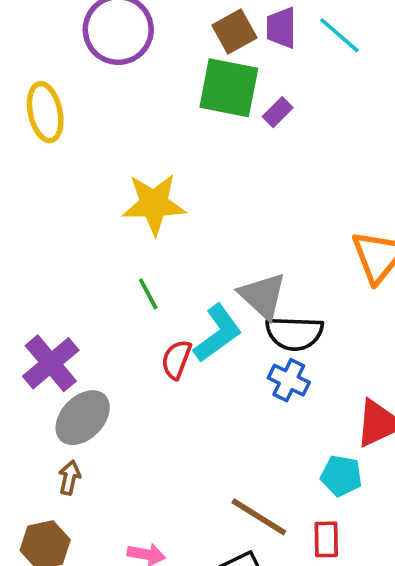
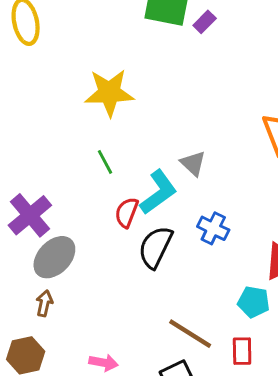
gray triangle: (263, 296) -> (193, 163), size x0.7
black semicircle: (294, 333) -> (155, 247), moved, turned 114

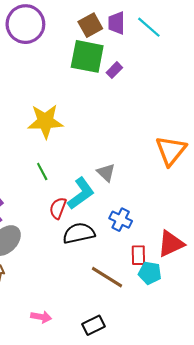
black semicircle: (155, 247) -> (79, 233), turned 52
brown line: (190, 334) -> (107, 277), moved
red rectangle: (242, 351) -> (138, 255), moved

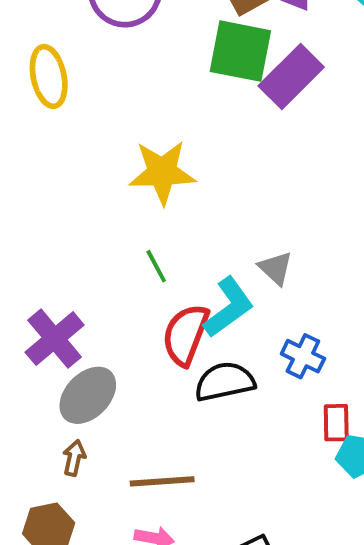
purple rectangle: (114, 70) -> (291, 76), size x2.0
red semicircle: (58, 208) -> (186, 335), size x1.5
brown line: (107, 277) -> (162, 481), moved, turned -36

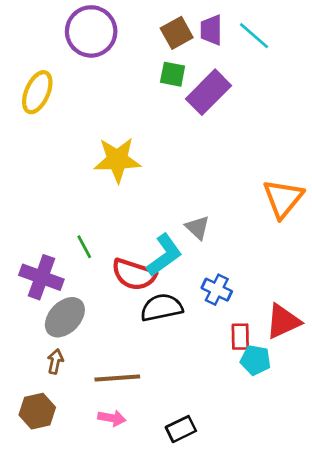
green square: (240, 51) -> (173, 74), size x0.6
yellow ellipse: (49, 76) -> (37, 92), turned 36
green line: (156, 266) -> (84, 247), moved
red semicircle: (186, 335) -> (134, 274), turned -93
purple cross: (55, 339) -> (41, 277), turned -30

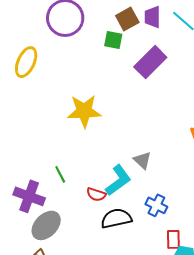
green square: (173, 74) -> (113, 40), moved
red semicircle: (134, 274) -> (96, 194), size x0.6

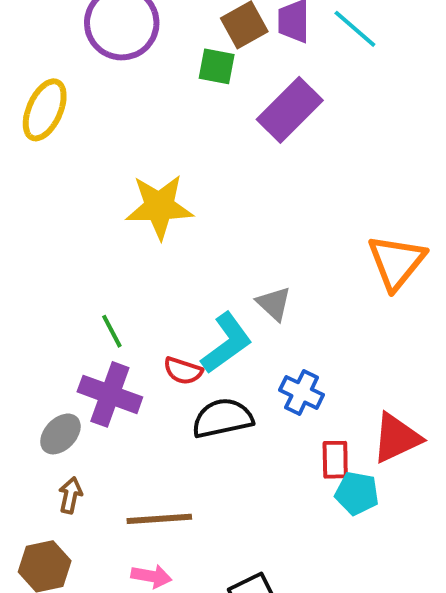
purple cross: (29, 196) -> (110, 394), moved
gray ellipse: (46, 225) -> (60, 434), moved, size x0.7

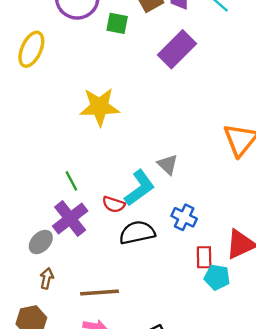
green square: (217, 66) -> (117, 23), moved
purple cross: (110, 394) -> (70, 218), turned 32

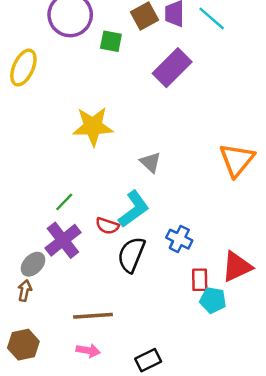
gray triangle: (168, 164) -> (150, 162), moved
green line: (71, 181) -> (64, 202), turned 72
black semicircle: (137, 233) -> (131, 255), turned -56
brown arrow: (47, 278) -> (25, 291), moved

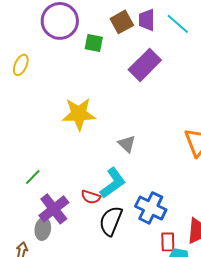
yellow ellipse: (23, 68) -> (21, 65), size x0.7
green line: (64, 202) -> (33, 177), moved
blue cross: (179, 239) -> (151, 208), size x1.4
gray ellipse: (33, 264) -> (43, 229), moved, turned -35

